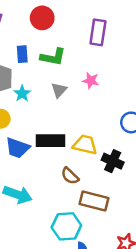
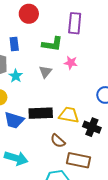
green L-shape: (53, 57) -> (52, 44), moved

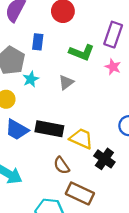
pink star: (71, 63) -> (113, 67), moved

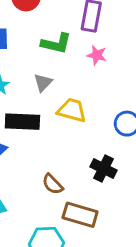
black rectangle: (49, 129) -> (22, 122), moved
yellow trapezoid: (81, 139) -> (72, 110), moved

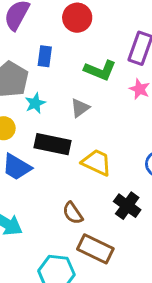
yellow trapezoid: (72, 110) -> (97, 162), moved

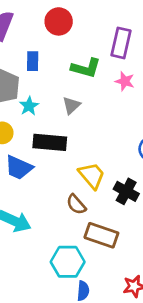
yellow trapezoid: (97, 162) -> (92, 176), moved, turned 32

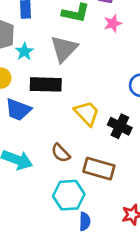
pink star: (125, 81) -> (113, 23), turned -30
gray triangle: (71, 105) -> (64, 49), size x1.6
brown semicircle: (76, 204) -> (61, 153), moved

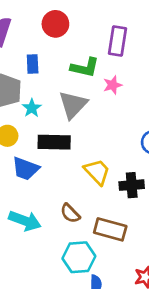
pink star: (113, 23) -> (113, 85), moved
black cross: (120, 126) -> (132, 185), turned -30

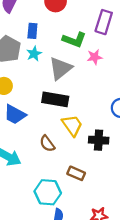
cyan star: (32, 108) -> (34, 54), moved
black rectangle: (54, 142) -> (55, 99), moved
brown semicircle: (70, 213) -> (47, 144), moved
brown rectangle: (110, 229) -> (76, 173), size x0.7

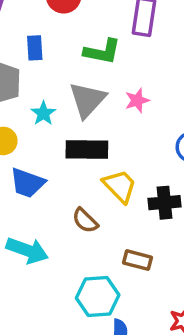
cyan star: (34, 54) -> (43, 113), moved
pink star: (95, 57) -> (137, 100), moved

